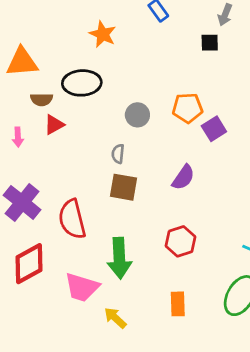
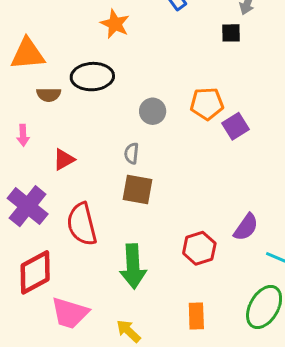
red triangle: (54, 125) -> (64, 159), moved
purple semicircle: (183, 177) -> (246, 227), moved
pink trapezoid: (82, 287) -> (70, 313), moved

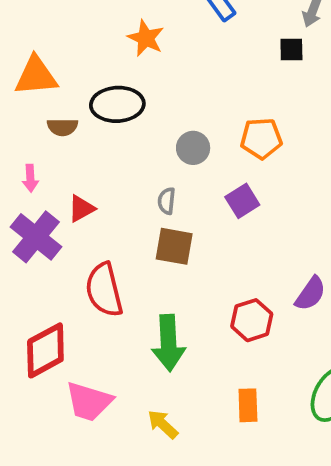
purple square: (235, 126) -> (242, 201), moved
purple cross: (28, 206) -> (36, 237), moved

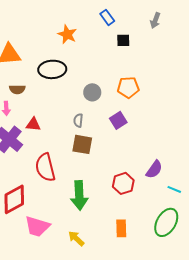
black square: (291, 49) -> (123, 40), moved
brown semicircle: (62, 127) -> (17, 89), moved
red triangle: (81, 208) -> (33, 124), turned 35

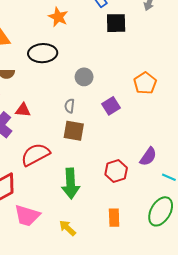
black square: (123, 40) -> (116, 23), size x1.5
orange pentagon: (128, 87) -> (145, 83), moved, turned -30
red semicircle: (45, 167) -> (35, 155), turned 76

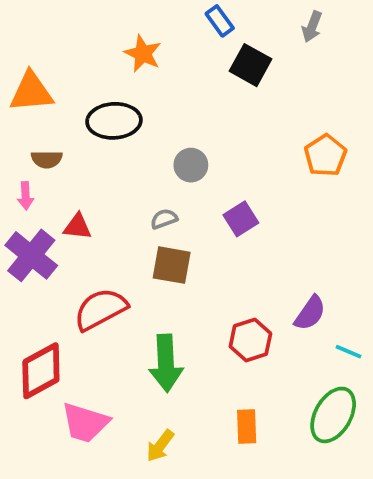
black square: (116, 23) -> (250, 65), turned 30
orange pentagon: (145, 83) -> (325, 155), moved
gray semicircle: (70, 106) -> (164, 219), turned 64
yellow arrow: (67, 228) -> (160, 446), turned -96

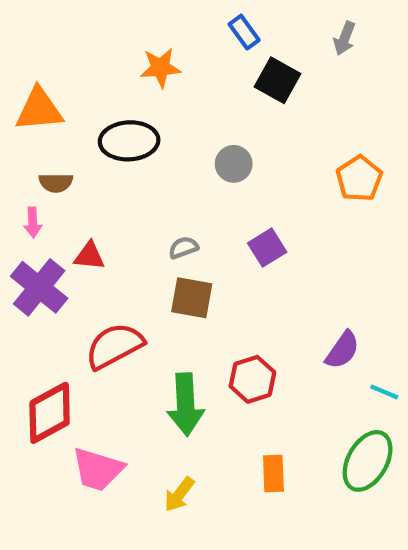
orange star: (143, 54) -> (160, 68), turned -30
gray circle: (191, 165) -> (234, 164), moved
red hexagon: (250, 340) -> (252, 379), moved

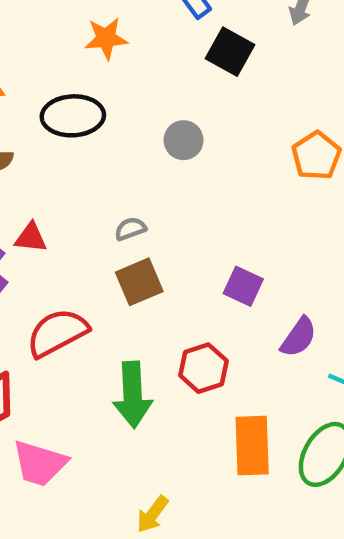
purple square: (267, 248) -> (243, 286), moved, turned -33
brown square: (192, 298) -> (139, 282), turned -33
orange rectangle: (273, 473) -> (252, 446), moved, size x1.5
yellow arrow: (179, 494) -> (153, 514), moved

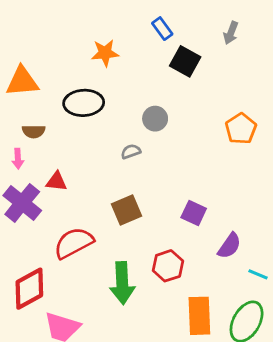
gray semicircle: (130, 229) -> (131, 151), moved

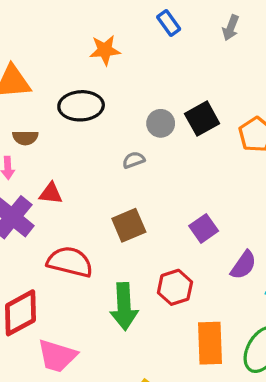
gray arrow: (231, 33) -> (231, 28), moved
black square: (185, 61) -> (202, 119), moved, turned 32
purple square: (194, 213) -> (204, 228), turned 30
red semicircle: (74, 243) -> (70, 262), turned 42

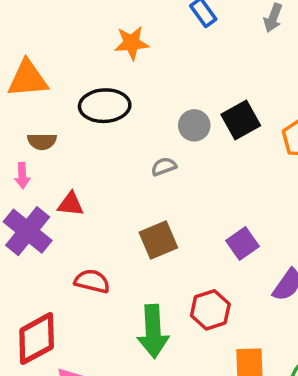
red semicircle: (70, 262) -> (92, 281), size x0.7

